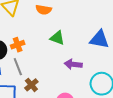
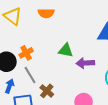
green triangle: (57, 38) -> (66, 50), moved

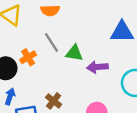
gray line: (30, 75) -> (51, 43), moved

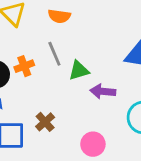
green triangle: (74, 53) -> (79, 70), turned -36

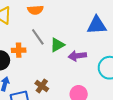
orange cross: (24, 66) -> (19, 50), turned 32

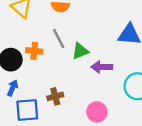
brown cross: (42, 86) -> (55, 96), turned 32

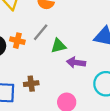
gray line: (59, 38) -> (41, 32), turned 60

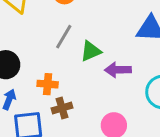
orange cross: (17, 41) -> (48, 84), moved

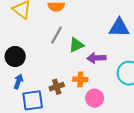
orange cross: (48, 84) -> (80, 79), moved

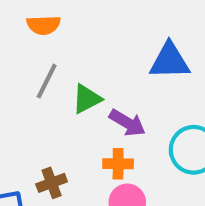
purple arrow: (96, 58) -> (127, 123), turned -144
orange cross: (80, 79) -> (118, 164), moved

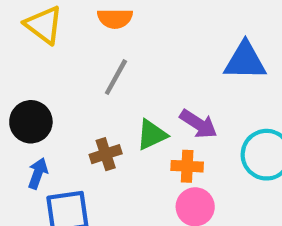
green triangle: (87, 99) -> (152, 135), moved
brown cross: (52, 183) -> (106, 154), moved

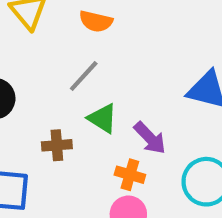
green triangle: (152, 135) -> (103, 118), moved, turned 44

